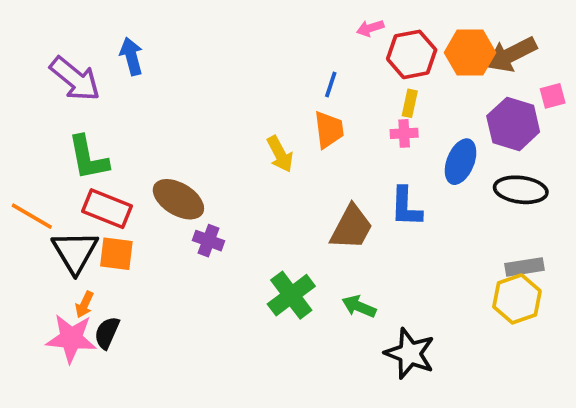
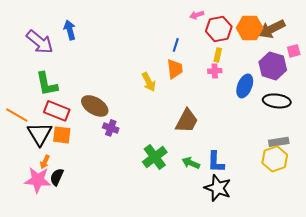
blue L-shape: (406, 207) -> (216, 162), moved

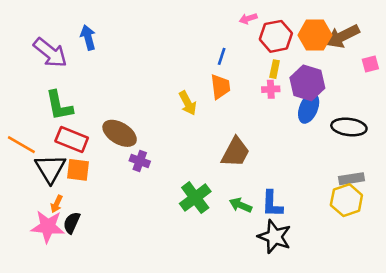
purple hexagon: (273, 66) -> (307, 83), moved

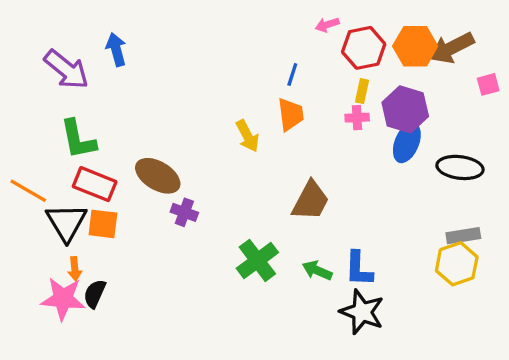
orange arrow: (57, 204) -> (75, 269), turned -30

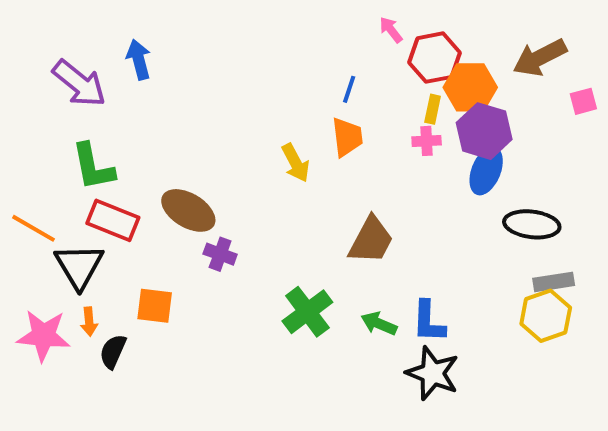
pink arrow: (327, 25) -> (391, 30), turned 70
orange hexagon: (415, 46) -> (470, 87), moved
black ellipse: (460, 167) -> (532, 224), moved
orange square: (103, 224) -> (155, 306), moved
pink star: (63, 299) -> (43, 336), moved

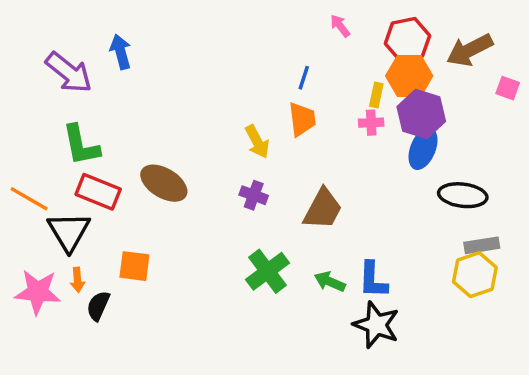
red hexagon: (435, 58) -> (407, 40), moved
pink square: (583, 101) -> (508, 88), turned 35
purple cross: (220, 254) -> (254, 195), moved

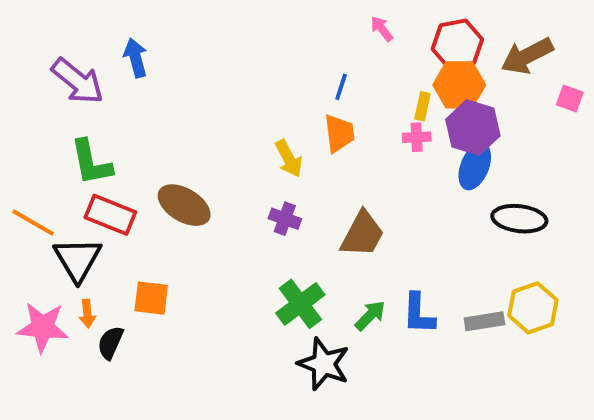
gray rectangle: (482, 245) -> (484, 321), moved
green arrow: (330, 282) -> (370, 316), turned 112
black star: (376, 325) -> (324, 364), moved

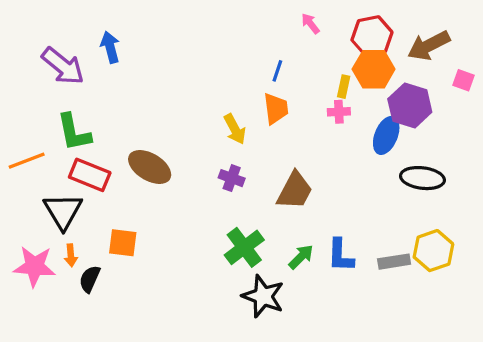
purple hexagon: (473, 128) -> (410, 105), moved
orange line: (33, 223) -> (27, 161), moved, turned -51

